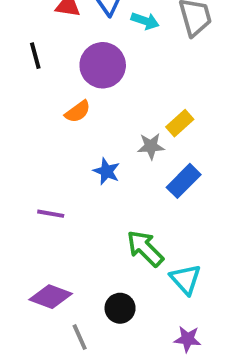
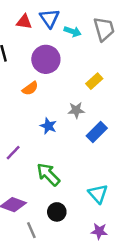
yellow rectangle: (180, 123) -> (94, 81), moved
purple line: (51, 214) -> (13, 153), turned -56
green arrow: (145, 248) -> (48, 174), moved

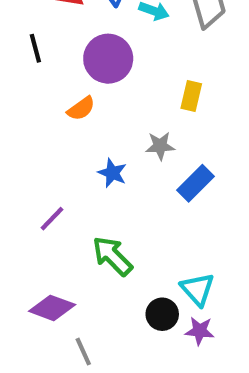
yellow rectangle: (94, 81) -> (191, 96), turned -35
black circle: (57, 212) -> (162, 314), moved
purple star: (99, 231) -> (200, 331), moved

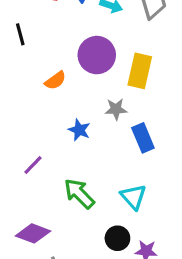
purple circle: (108, 59) -> (97, 55), moved
yellow rectangle: (191, 96) -> (140, 71), size x1.5
blue rectangle: (195, 183) -> (143, 138), turned -68
cyan triangle: (198, 289) -> (133, 197), moved

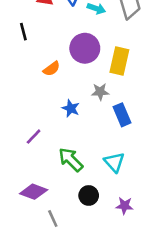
black circle: (117, 238) -> (89, 195), moved

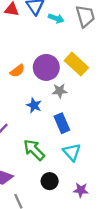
purple circle: (85, 48) -> (46, 67), moved
yellow rectangle: (119, 61) -> (76, 64), turned -60
blue rectangle: (122, 115) -> (62, 123), moved

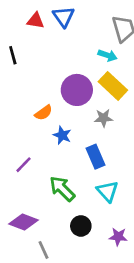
cyan arrow: (56, 18) -> (108, 55), moved
orange semicircle: (17, 71) -> (44, 113), moved
gray star: (60, 91) -> (104, 118), moved

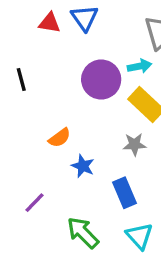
black line: (13, 55) -> (21, 79), moved
cyan arrow: (108, 55) -> (139, 66), turned -30
purple circle: (77, 90) -> (101, 79), moved

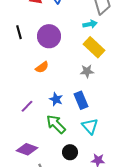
purple circle: (101, 79) -> (49, 36), moved
blue star: (83, 166) -> (56, 99), moved

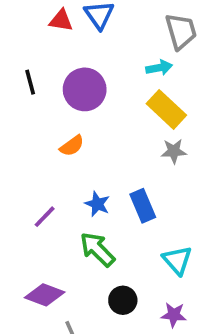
gray star: (87, 71) -> (174, 151), moved
cyan triangle: (90, 126) -> (177, 260), moved

